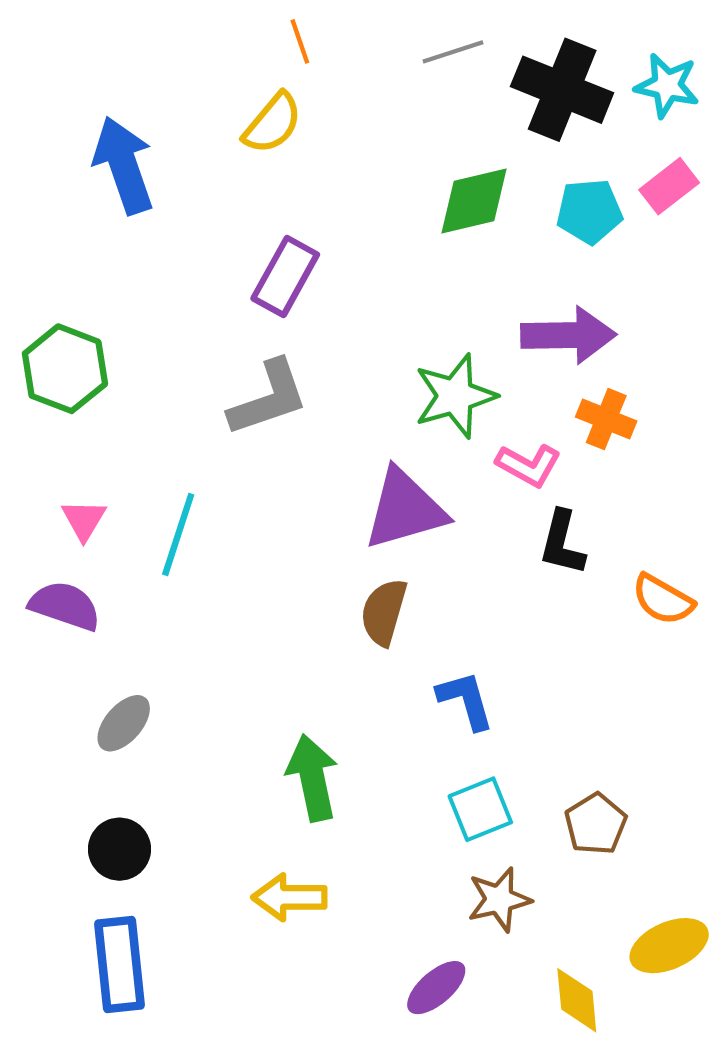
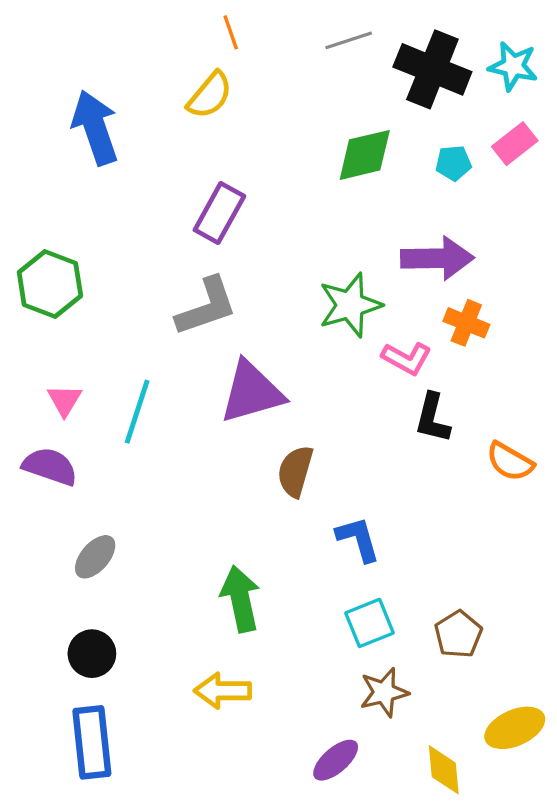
cyan pentagon: (589, 211) -> (453, 163), size x0.7
purple triangle: (405, 509) -> (252, 392), moved

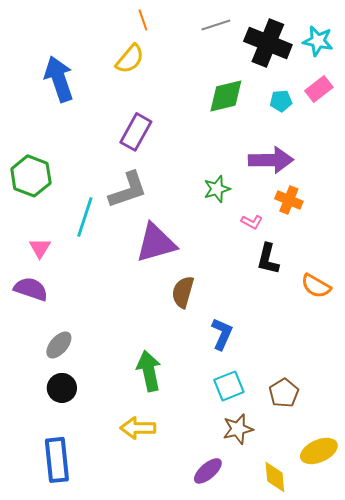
green star: (350, 305) -> (217, 189), size x0.7
pink L-shape: (407, 358) -> (252, 222), size x0.7
cyan line: (137, 412) -> (85, 217), moved
blue L-shape: (358, 539) -> (222, 334), turned 40
black circle: (92, 654) -> (62, 388), moved

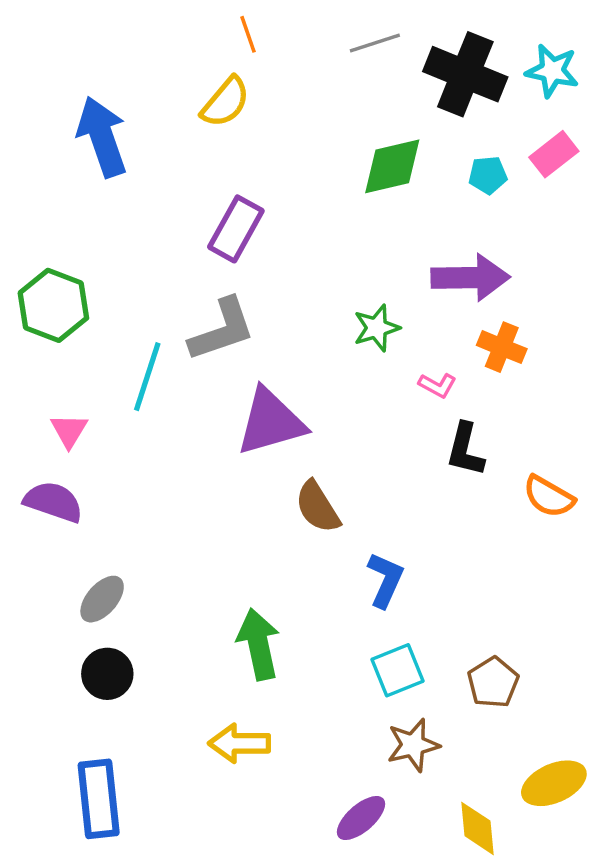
brown semicircle: (183, 292) -> (318, 507), turned -48

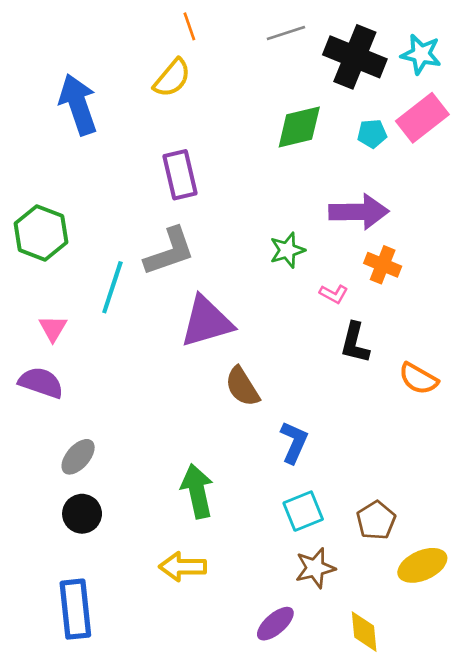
pink rectangle: (554, 154) -> (422, 118), size x1.4
purple rectangle: (236, 229) -> (180, 175), turned -42
yellow ellipse: (554, 783) -> (422, 565), moved

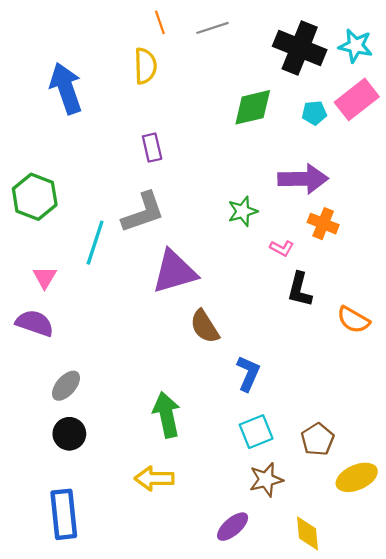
gray line: (286, 33) -> (212, 28), moved
yellow semicircle: (172, 78) -> (145, 66), turned -42
purple rectangle: (180, 175) -> (152, 148), size x0.7

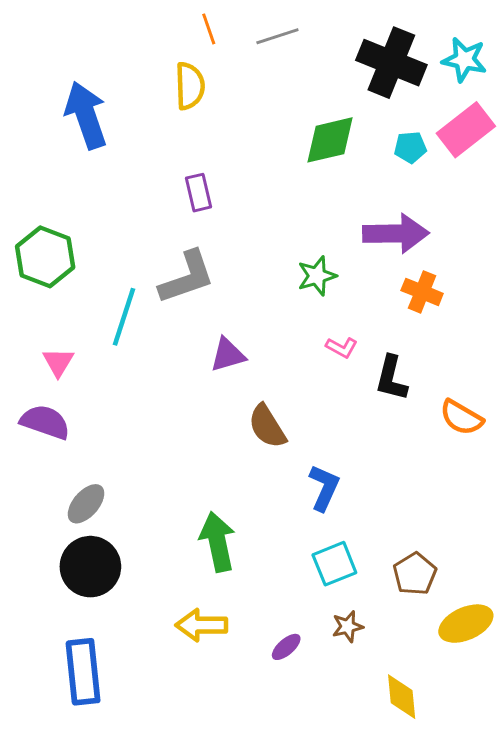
pink L-shape: (282, 248) -> (342, 347), moved
purple triangle: (174, 272) -> (228, 355), size x0.6
black circle: (69, 434) -> (90, 567), size x1.4
brown star: (266, 480) -> (348, 626), size x0.7
purple ellipse: (233, 527) -> (286, 647), moved, size x0.7

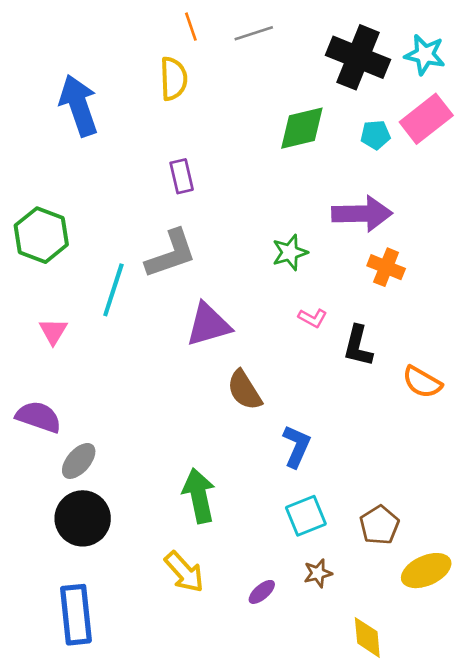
purple triangle: (228, 355) -> (208, 325), size x1.4
purple semicircle: (45, 422) -> (39, 417), moved
yellow arrow: (201, 625) -> (184, 572), turned -132

